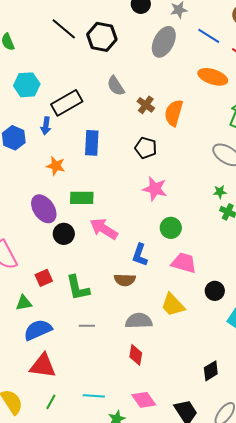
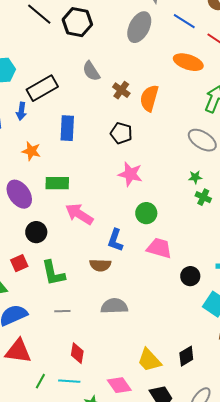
black circle: (64, 234) -> (36, 232), moved
yellow trapezoid: (173, 305) -> (149, 360), moved
red diamond: (136, 355) -> (77, 353), moved
green line: (51, 402) -> (40, 381), moved

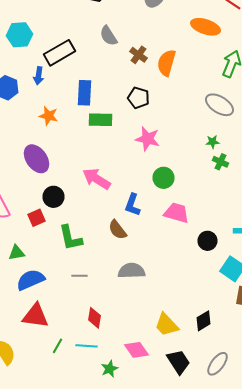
green rectangle: (57, 183) -> (100, 120), moved
red square: (19, 263) -> (36, 218), moved
brown semicircle: (100, 265) -> (118, 230), turned 50

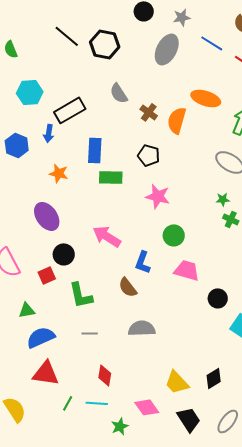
orange ellipse: (206, 27) -> (206, 98), moved

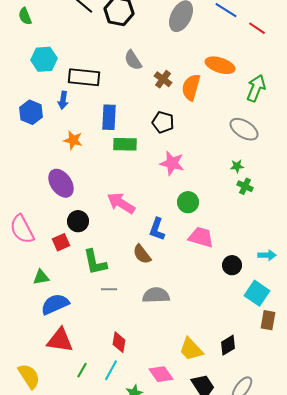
black rectangle: (70, 110) -> (84, 77), turned 36
gray line: (90, 333) -> (109, 289), moved
cyan line: (97, 403) -> (111, 370), turned -65

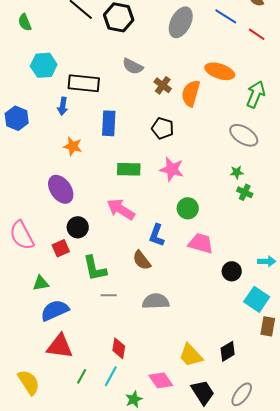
gray semicircle: (133, 60) -> (133, 66), turned -30
blue hexagon: (31, 112) -> (17, 118), moved
green rectangle: (125, 144) -> (129, 169), moved

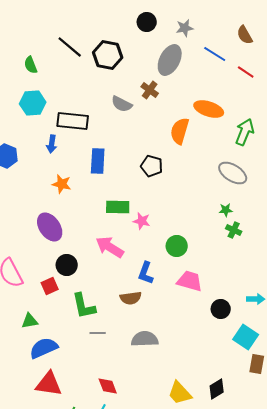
green semicircle: (25, 22) -> (31, 65), moved
brown cross: (163, 85) -> (150, 90), moved
pink star: (172, 169) -> (142, 221), moved, size x0.7
brown semicircle: (142, 260) -> (131, 298), turned -60
red diamond: (119, 348) -> (108, 386), turned -30

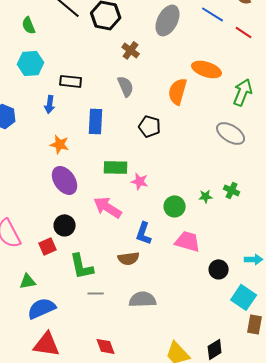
brown cross: (150, 90) -> (131, 50), moved
gray semicircle: (122, 104) -> (126, 86), moved, turned -140
black rectangle: (73, 121) -> (71, 81), size x0.7
green star: (226, 210) -> (206, 196), moved
purple ellipse: (50, 227) -> (65, 180), moved

